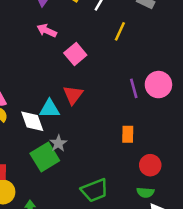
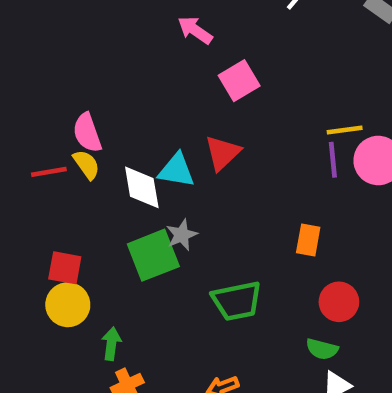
yellow line: (120, 31) -> (345, 130), moved, turned 48
green trapezoid: (95, 190) -> (237, 301), moved

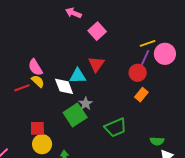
purple line: (333, 160) -> (145, 57), turned 42
orange rectangle: (308, 240) -> (141, 95), turned 40
red circle: (339, 302) -> (138, 73), moved

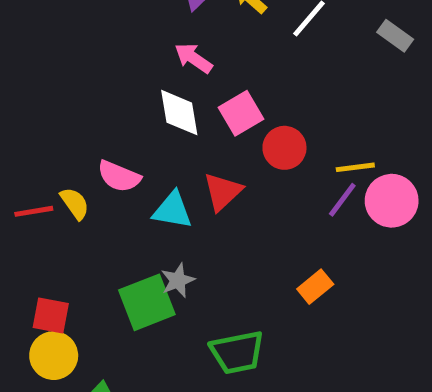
pink semicircle: (35, 67) -> (119, 176), moved, turned -48
red circle: (138, 73) -> (284, 148), moved
white diamond: (64, 86) -> (179, 113), moved

